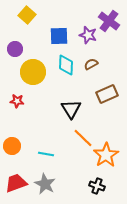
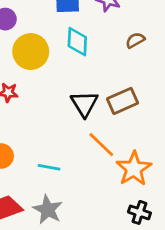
brown semicircle: (91, 64) -> (135, 40), moved
brown rectangle: (107, 94) -> (122, 101), moved
black cross: (97, 186) -> (139, 212), moved

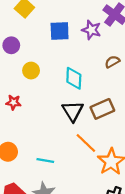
cyan diamond: (77, 42) -> (74, 78), moved
yellow circle: (31, 52) -> (31, 71), size x0.6

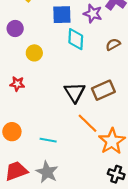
cyan diamond: (74, 78) -> (76, 39), moved

